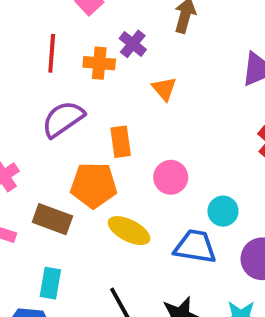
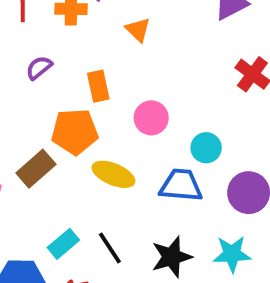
purple semicircle: (63, 119) -> (39, 68), size x0.6
brown rectangle: (52, 219) -> (36, 169), turned -57
cyan rectangle: (50, 283) -> (63, 244), moved, turned 44

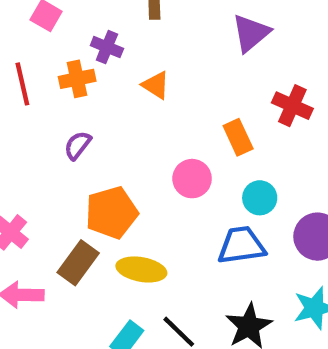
purple semicircle: (39, 68) -> (78, 145), moved
orange rectangle: (98, 86) -> (238, 137), moved
yellow ellipse: (113, 174) -> (141, 269), moved

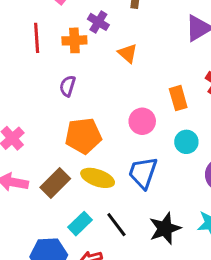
purple semicircle: (78, 145) -> (68, 86), turned -30
blue trapezoid: (241, 245) -> (143, 173), moved, turned -72
brown rectangle: (78, 263) -> (55, 183), moved

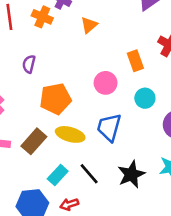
orange cross: (74, 40) -> (42, 17), turned 30
orange triangle: (128, 53) -> (89, 25), turned 42
purple semicircle: (68, 86) -> (29, 64), moved

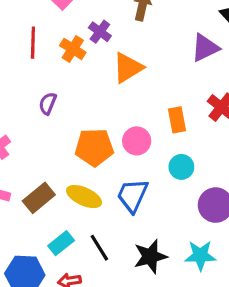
orange triangle: (89, 25) -> (128, 68), size x1.5
orange pentagon: (55, 99) -> (94, 147), moved

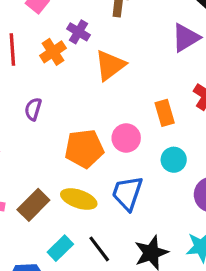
orange cross: (73, 49) -> (53, 52), turned 30

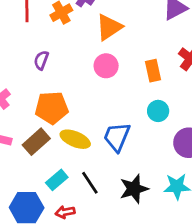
pink circle: (126, 138) -> (106, 66), moved
orange pentagon: (84, 149) -> (52, 108), moved

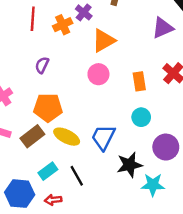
black star: (134, 189) -> (129, 165), moved

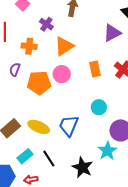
orange cross: (63, 25) -> (29, 46), moved, turned 35
orange rectangle: (139, 81) -> (95, 69), moved
orange pentagon: (48, 107) -> (39, 83), moved
black star: (129, 165) -> (82, 167), moved, turned -30
cyan star: (153, 185) -> (107, 151), moved, turned -30

